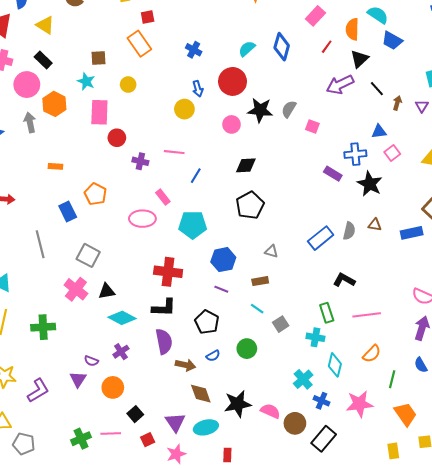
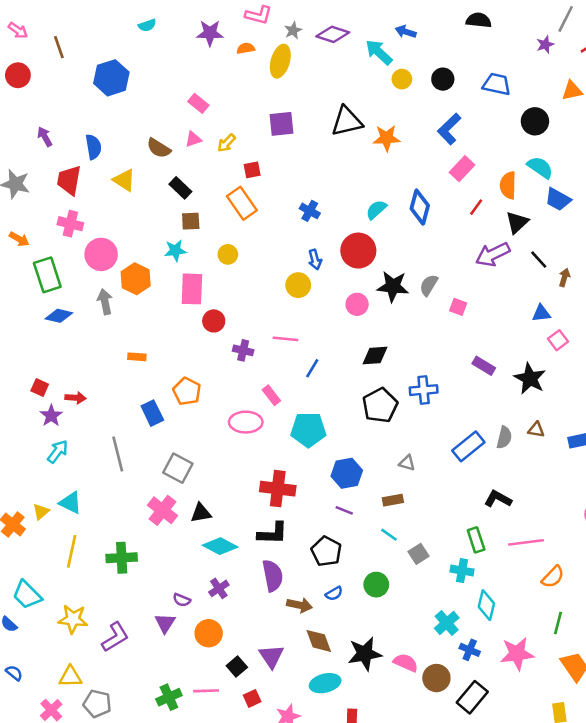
black rectangle: (43, 60) -> (180, 188), moved
cyan star: (86, 81) -> (175, 251), turned -30
blue cross: (355, 154) -> (424, 390), moved
orange semicircle: (372, 354) -> (553, 577), moved
purple triangle: (175, 422) -> (271, 656), moved

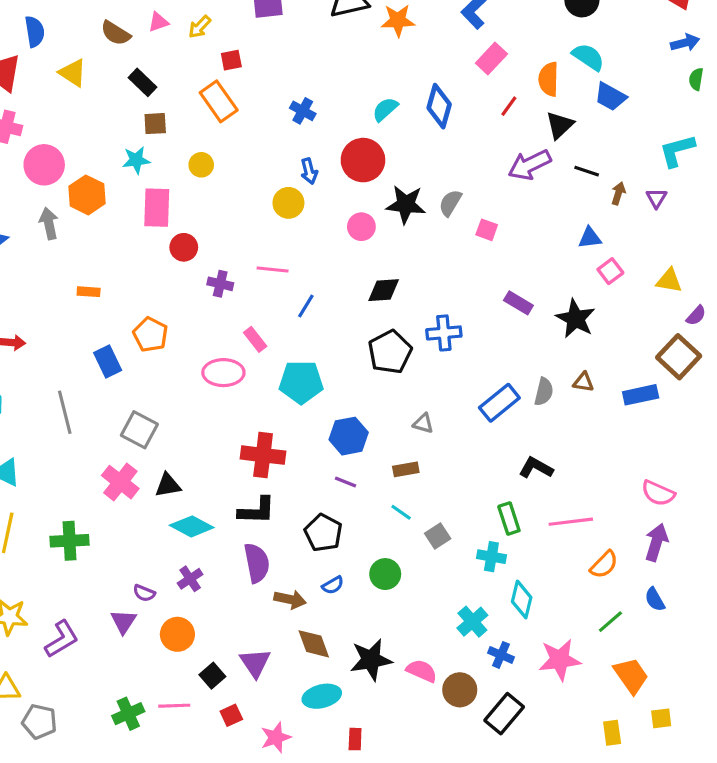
black line: (539, 260) -> (587, 171), turned -30
green line: (558, 623) -> (610, 622), turned 35

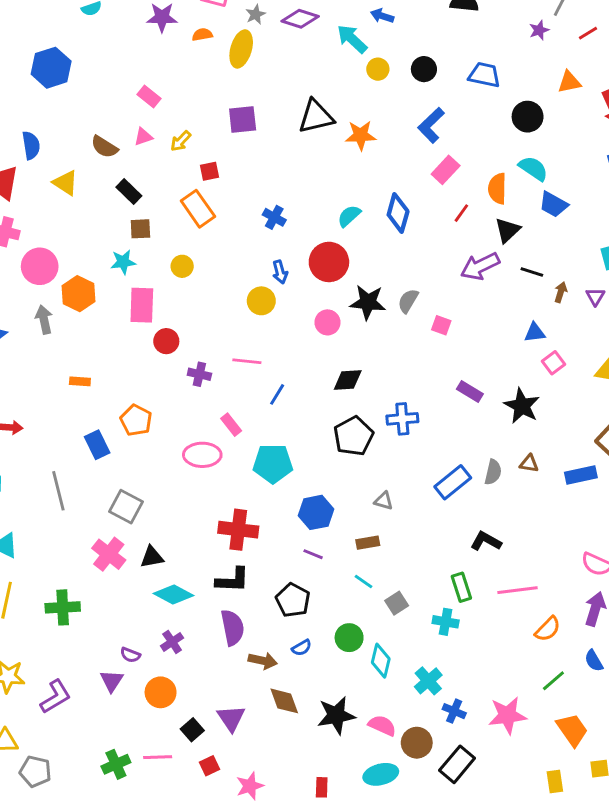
cyan diamond: (522, 599) -> (381, 661), moved
cyan ellipse: (322, 696) -> (381, 774), moved

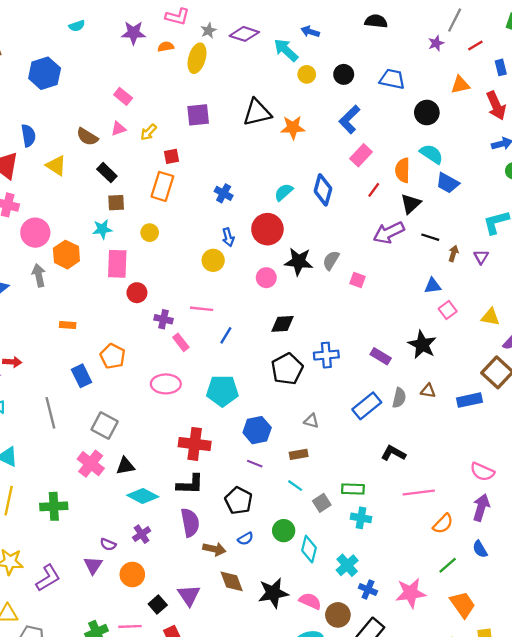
orange rectangle: (198, 209) -> (162, 186), turned 52
purple rectangle: (470, 392) -> (381, 356), moved
pink rectangle: (231, 425) -> (181, 342), moved
green rectangle: (461, 587) -> (353, 489), moved, turned -70

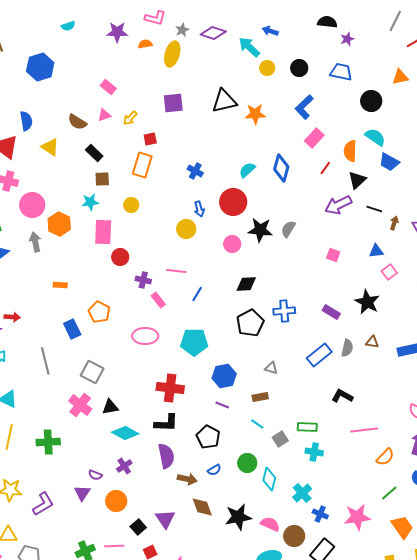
purple star: (436, 43) -> (347, 39), moved
pink square: (358, 280) -> (333, 255), moved

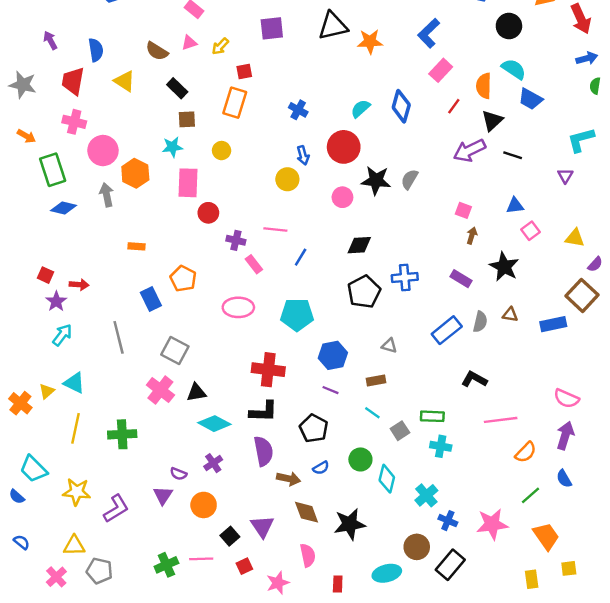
brown arrow: (394, 223) -> (472, 236), moved
pink semicircle: (270, 524) -> (308, 555), moved, turned 54

